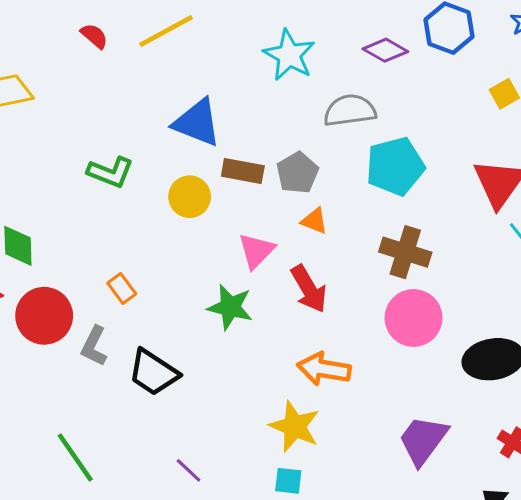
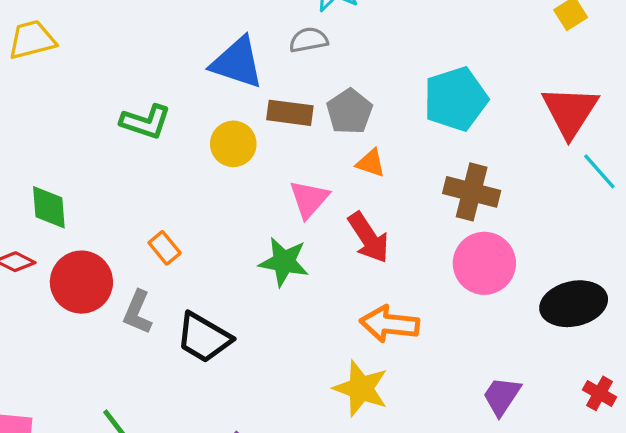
gray semicircle: (350, 110) -> (309, 40), moved, size x0.7
purple trapezoid: (423, 440) -> (502, 396), size x0.7

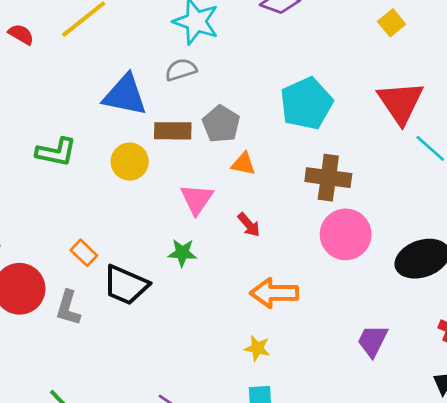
red arrow: (369, 238) -> (249, 225), size x0.6
green star: (284, 262) -> (182, 253), size x0.7
black trapezoid: (204, 338) -> (126, 285), moved
yellow star: (361, 388) -> (257, 348), size x0.6

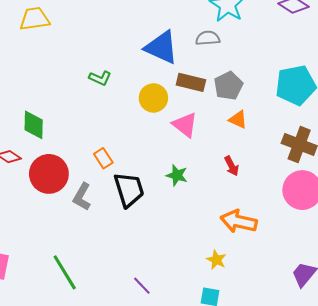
green L-shape: (56, 152) -> (100, 78), size x0.7
pink triangle: (197, 199) -> (185, 125), moved, turned -40
black trapezoid: (126, 285) -> (129, 190), turned -144

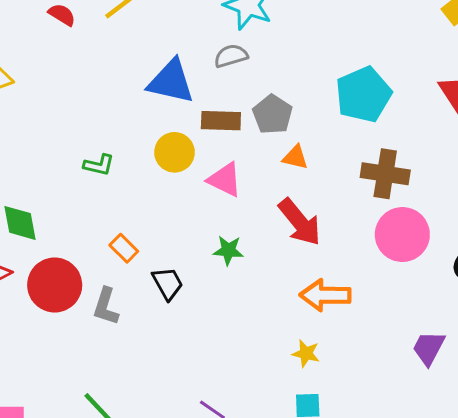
green L-shape: (100, 78) -> (99, 165), moved
red arrow: (232, 166) -> (300, 222), size x1.8
black trapezoid: (129, 190) -> (168, 283), size x0.7

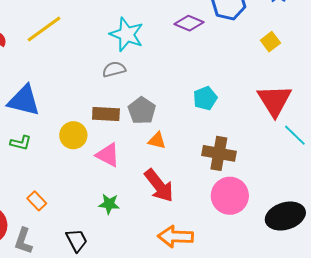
blue triangle: (171, 82) -> (24, 101), moved
cyan pentagon: (363, 95) -> (205, 98), size x0.6
black trapezoid: (168, 283) -> (77, 240), moved

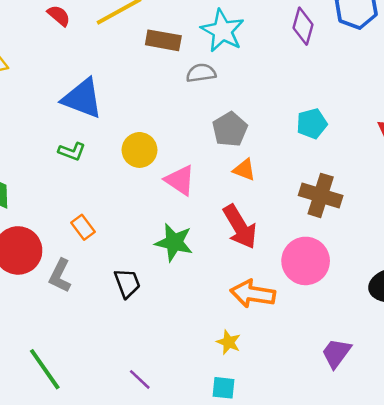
purple diamond: (189, 23) -> (303, 26), turned 76
brown rectangle: (106, 114) -> (163, 40), moved
pink circle: (230, 196) -> (306, 261), moved
green star: (109, 204) -> (174, 242), size x1.4

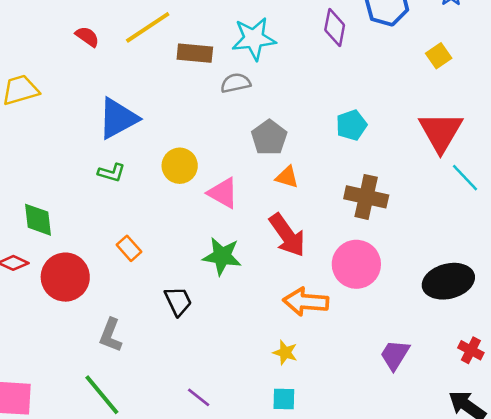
cyan star: (222, 31) -> (254, 39), turned -30
blue triangle: (82, 98) -> (118, 118), turned -45
gray L-shape: (60, 276) -> (111, 335), moved

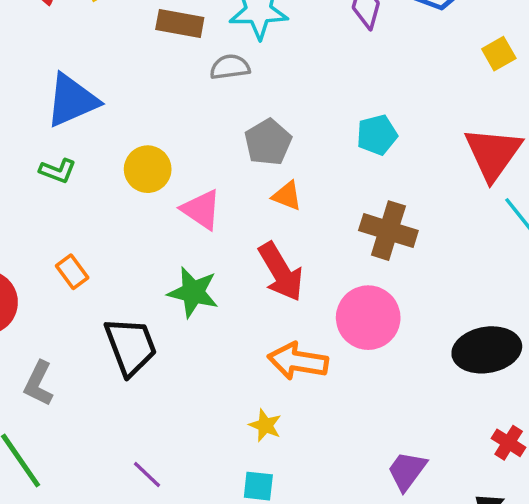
black trapezoid: (178, 301) -> (131, 346), size x1.5
purple trapezoid: (395, 355) -> (407, 471), moved

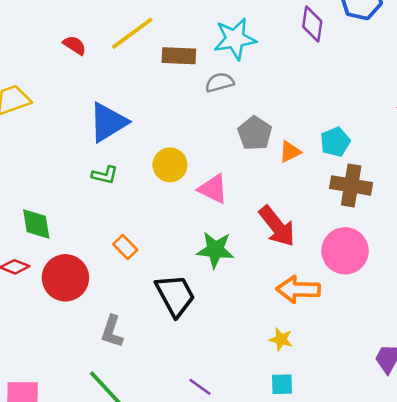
cyan pentagon: (377, 135) -> (335, 142), moved
orange triangle: (287, 196) -> (290, 152), moved, turned -40

